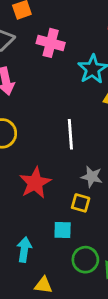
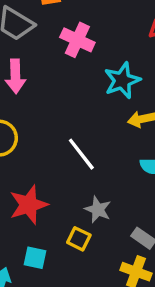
white line: (70, 134) -> (81, 154), turned -44
cyan square: (63, 230) -> (35, 258), moved

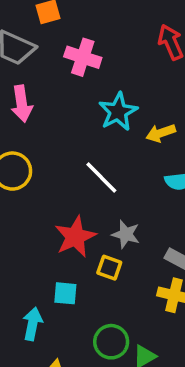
cyan star: (122, 80) -> (118, 112), moved
red star: (29, 205) -> (75, 237), moved

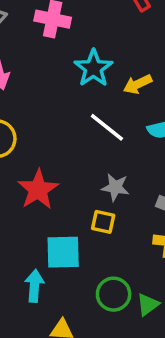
white line: (101, 178) -> (107, 127), moved
red star: (75, 237) -> (38, 190), moved
cyan square: (65, 293) -> (63, 252), size x1.5

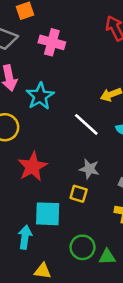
cyan star: (93, 68) -> (40, 96), moved
green triangle: (148, 305) -> (107, 257), turned 30

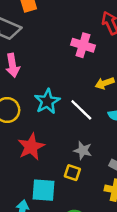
pink cross: (52, 42) -> (83, 45), moved
cyan star: (40, 96) -> (47, 101), moved

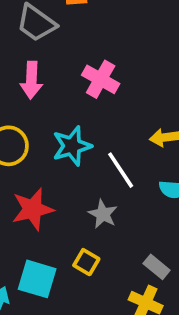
pink cross: (83, 45) -> (101, 79), moved
gray star: (83, 150) -> (103, 214), moved

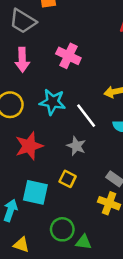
cyan star: (72, 146) -> (52, 102), turned 30

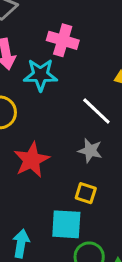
cyan star: (52, 102) -> (40, 75), moved
cyan square: (35, 192) -> (66, 224), moved

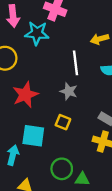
white line: (96, 111) -> (76, 63), turned 35
cyan square: (66, 224) -> (33, 136), moved

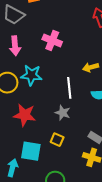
cyan star: (37, 33) -> (31, 75), moved
red star: (25, 95) -> (25, 115), turned 30

